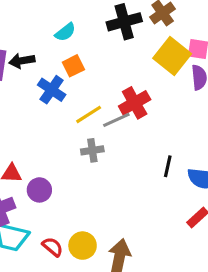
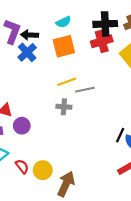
orange square: (73, 66) -> (64, 46), size x1.5
blue cross: (52, 90) -> (27, 52), moved
red cross: (135, 103) -> (102, 41), moved
black line: (168, 166) -> (120, 135), moved

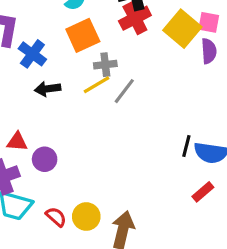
black arrow: (30, 35) -> (48, 89), moved
gray line: (85, 90) -> (124, 91), turned -30
gray cross: (64, 107) -> (105, 65), moved

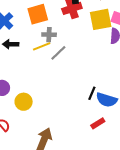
yellow square: (182, 29) -> (101, 19), turned 30
yellow circle: (86, 217) -> (24, 102), moved

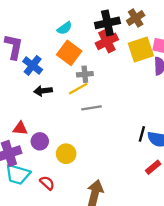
orange square: (38, 14) -> (69, 53), turned -30
gray line: (58, 53) -> (91, 108), moved, turned 42

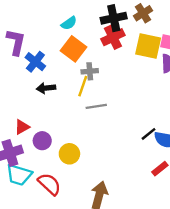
yellow square: (141, 49) -> (148, 46), turned 30
yellow line: (78, 89) -> (83, 86), turned -42
red triangle: (20, 128) -> (22, 127), turned -35
black line: (142, 134) -> (149, 134), turned 35
red semicircle: (47, 183) -> (49, 184), size x1.5

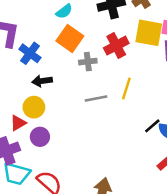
red cross: (113, 37) -> (116, 46), moved
yellow line: (83, 86) -> (126, 89), moved
yellow circle: (69, 154) -> (34, 107), moved

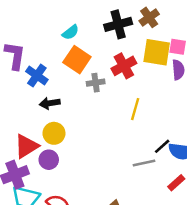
gray line: (96, 99) -> (144, 163), moved
yellow circle: (34, 107) -> (54, 133), moved
red triangle: (18, 123) -> (26, 146), size x1.5

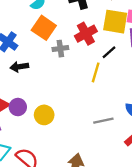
yellow circle: (54, 133) -> (44, 115), moved
black line: (162, 146) -> (109, 52), moved
purple circle: (49, 160) -> (18, 107), moved

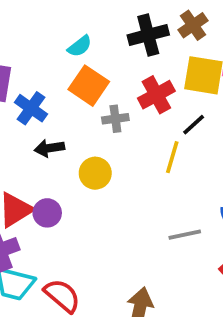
yellow circle: (44, 115) -> (95, 173), moved

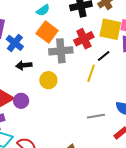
gray cross: (115, 119) -> (61, 51), size x1.6

